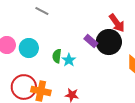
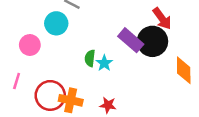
purple rectangle: (91, 41) -> (131, 40), size x1.5
cyan circle: (29, 48) -> (56, 23), moved

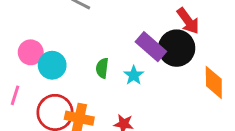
cyan circle: (56, 23) -> (52, 65), moved
cyan star: (104, 63) -> (134, 75), moved

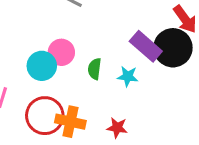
pink circle: (31, 52) -> (61, 52), moved
cyan star: (134, 75) -> (128, 76), turned -30

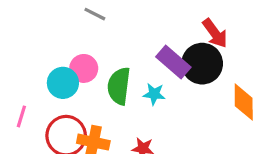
green semicircle: (95, 69) -> (119, 86), size x1.6

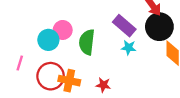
black circle: (202, 64) -> (159, 27), moved
cyan star: (154, 94) -> (129, 48), moved

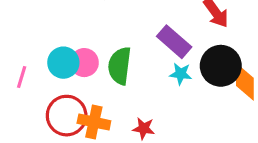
black circle: (159, 27) -> (221, 66), moved
pink circle: (63, 30) -> (84, 63), moved
pink line: (20, 63) -> (22, 77), moved

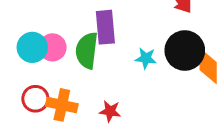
purple rectangle: (174, 42) -> (105, 27), moved, turned 44
red circle: (67, 116) -> (35, 99), size x0.7

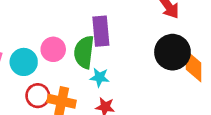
cyan circle: (32, 47) -> (24, 62), moved
cyan star: (146, 58) -> (99, 77), moved

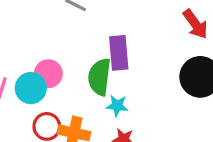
pink circle: (53, 49) -> (48, 74), moved

